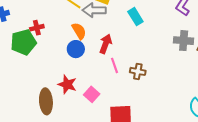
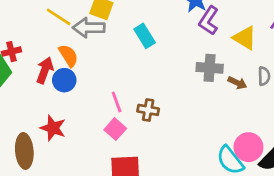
red arrow: (106, 44) -> (45, 70), moved
pink square: (92, 94) -> (115, 129), moved

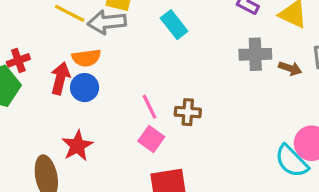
orange semicircle: (68, 56) -> (86, 58), turned 120
red star: (53, 128) -> (77, 146), turned 30

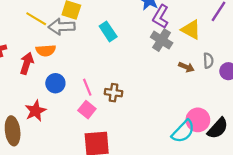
gray cross: (255, 54) -> (162, 40), moved, turned 30
blue circle: (85, 88) -> (55, 83), moved
cyan semicircle: (292, 161) -> (183, 131), turned -95

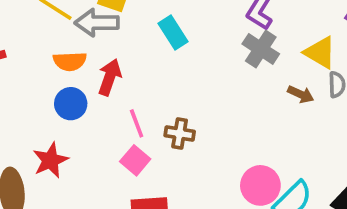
yellow triangle: (191, 30) -> (320, 53), moved
red arrow: (27, 63) -> (110, 77), moved
blue circle: (55, 83) -> (71, 104), moved
pink circle: (198, 120) -> (260, 185), moved

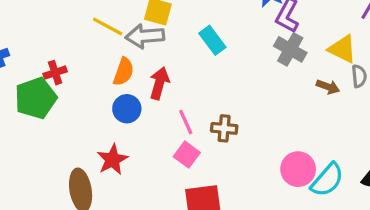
orange semicircle: (70, 61) -> (124, 72), turned -64

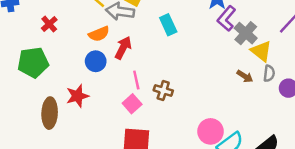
gray cross: (290, 49) -> (246, 33), moved
orange semicircle: (124, 72) -> (99, 34), turned 36
red cross: (55, 73) -> (49, 24), turned -35
green pentagon: (36, 98) -> (33, 62), moved

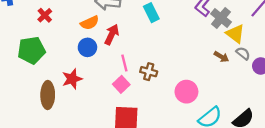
gray semicircle: (269, 73) -> (243, 53), turned -56
pink circle: (211, 131) -> (186, 92), moved

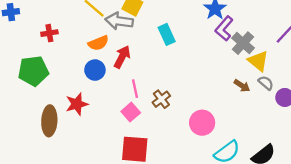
red cross: (45, 15) -> (49, 33), turned 32
brown cross: (149, 72) -> (161, 99), turned 35

